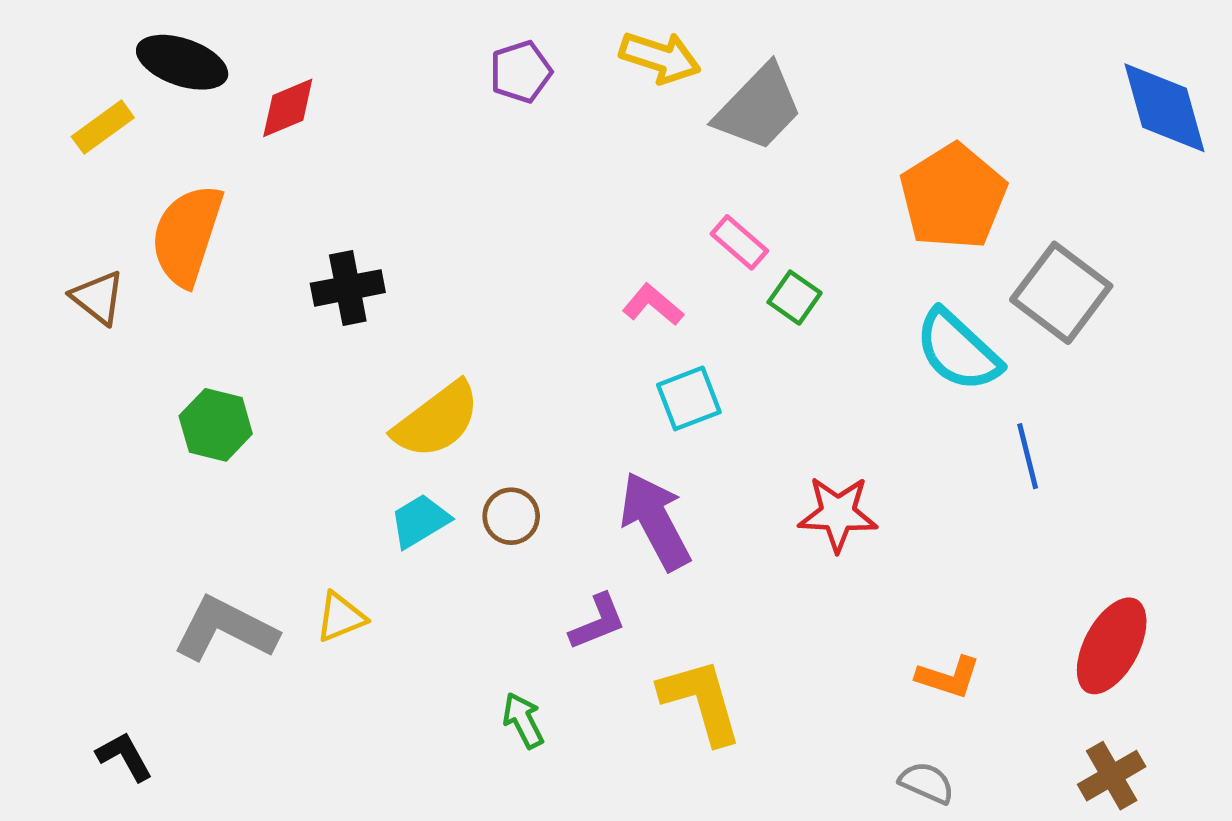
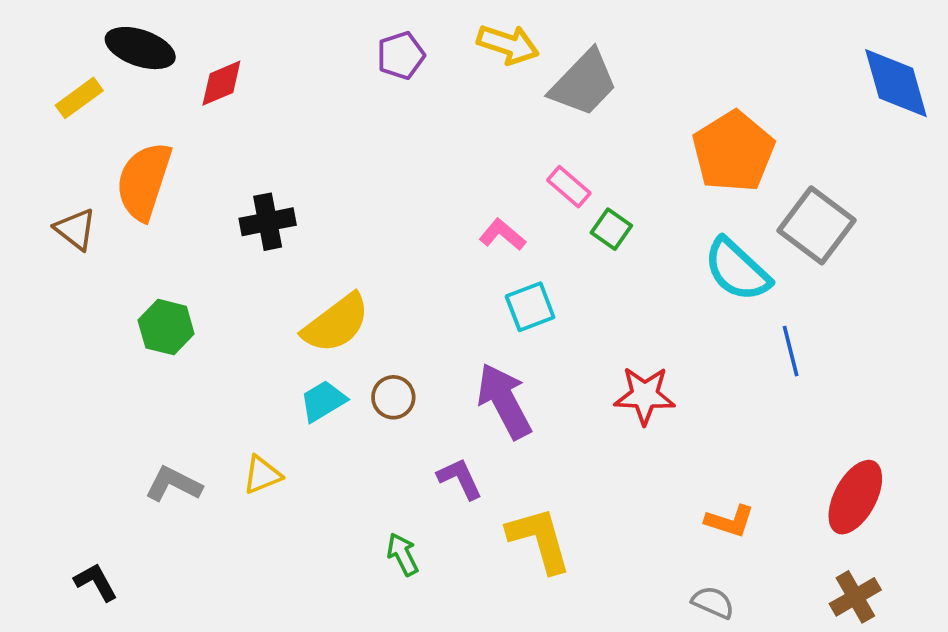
purple L-shape: (598, 622) -> (460, 479), turned -93
gray L-shape: (225, 629) -> (173, 484), size x0.7

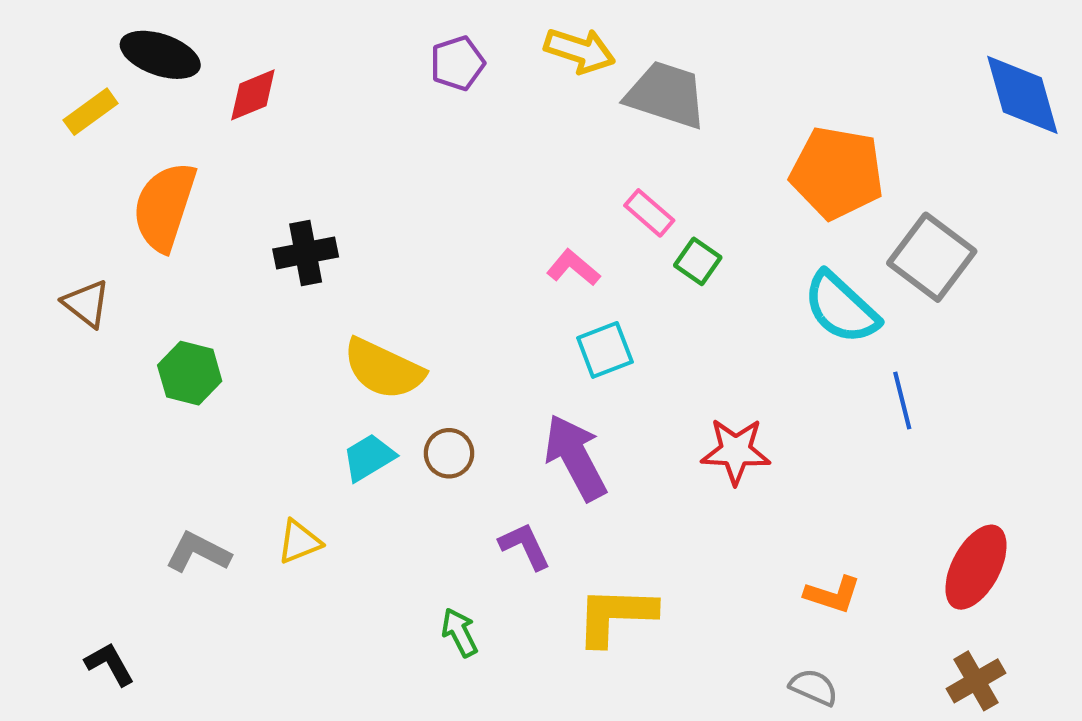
gray trapezoid: (584, 83) -> (666, 95), turned -116
orange pentagon: (733, 152) -> (837, 173), turned -30
brown triangle: (76, 229) -> (86, 304), moved
yellow semicircle: (336, 323) -> (384, 369), turned 62
yellow L-shape: (539, 540) -> (616, 616), turned -72

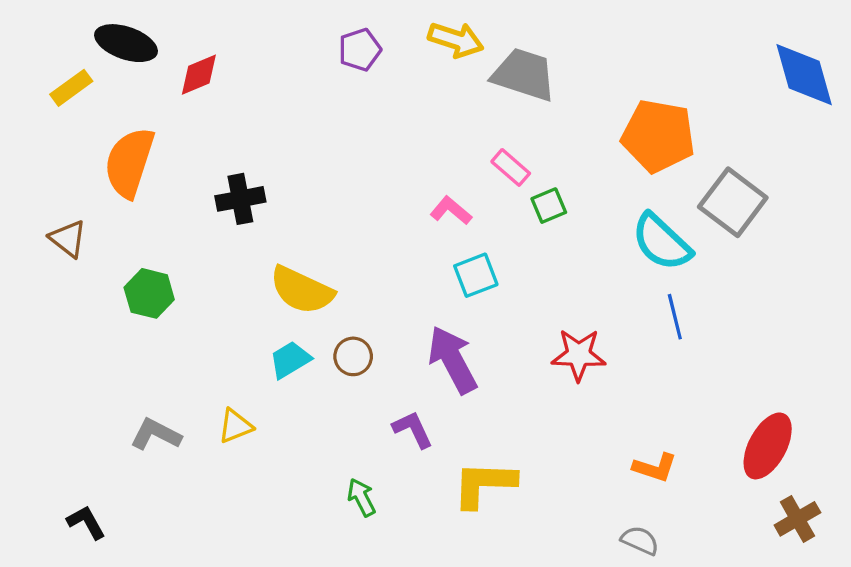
green square: (698, 261) -> (549, 206), turned 32
blue line: (902, 401) -> (675, 317), moved
brown cross: (976, 681) -> (797, 519), moved

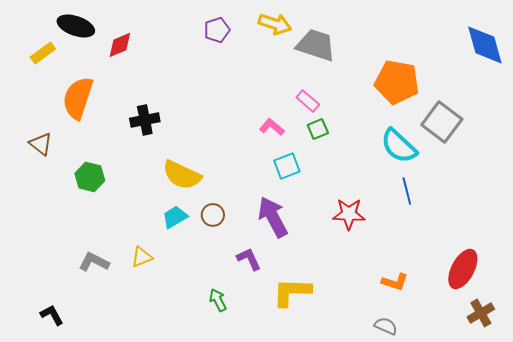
green square: (549, 206) -> (318, 129), moved

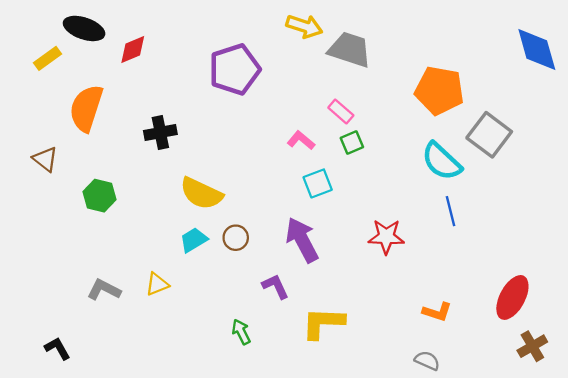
purple pentagon: (217, 30) -> (235, 69), moved, size x1.8

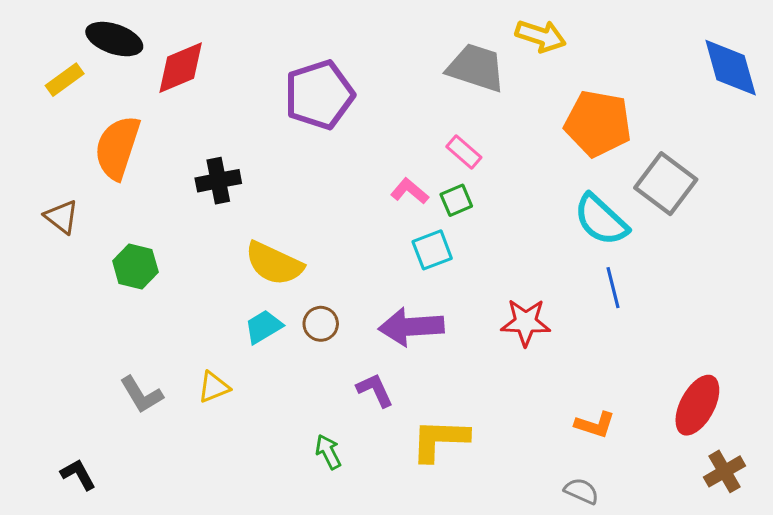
yellow arrow: (304, 26) -> (541, 36), moved
red diamond: (133, 50) -> (181, 68), size x1.4
green square: (352, 142) -> (456, 200), moved
purple arrow: (302, 240) -> (411, 327), turned -66
gray L-shape: (104, 290) -> (141, 395), turned -148

